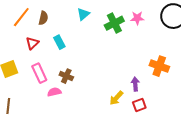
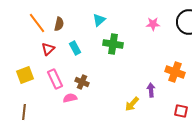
orange line: (21, 17) -> (37, 23), turned -75
green cross: (114, 23) -> (113, 44), moved, turned 36
red square: (139, 105) -> (181, 111), moved, turned 32

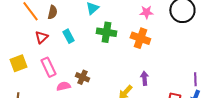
orange cross: (175, 72) -> (140, 38), moved
brown cross: (82, 82) -> (82, 77), moved

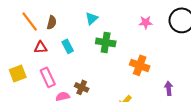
red triangle: (41, 37) -> (41, 47), turned 40
orange cross: (140, 38) -> (140, 65), moved
purple arrow: (144, 78) -> (169, 88), moved

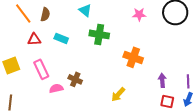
cyan triangle: (92, 18) -> (85, 10), turned -40
cyan rectangle: (68, 46) -> (61, 38), turned -40

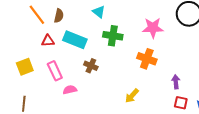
pink star: (139, 14) -> (153, 28), moved, size x1.5
cyan rectangle: (61, 38) -> (75, 40), size x1.6
brown cross: (75, 79) -> (91, 66), moved

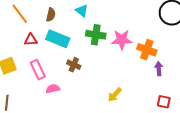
brown semicircle: (59, 16) -> (51, 15), moved
pink star: (153, 28) -> (122, 40), moved
orange cross: (147, 59) -> (147, 50), moved
purple arrow: (176, 82) -> (159, 69), moved

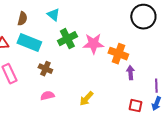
green cross: (96, 35) -> (67, 39), turned -36
pink semicircle: (53, 89) -> (47, 96), moved

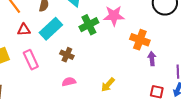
cyan rectangle: (29, 43) -> (51, 29), turned -65
pink star: (93, 44) -> (114, 16), moved

